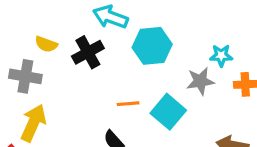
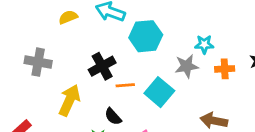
yellow semicircle: (46, 44) -> (68, 17), moved, turned 138
black cross: (88, 52) -> (102, 66), moved
yellow arrow: (33, 123) -> (69, 100), moved

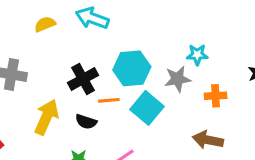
cyan hexagon: (146, 36) -> (132, 68), moved
orange cross: (225, 69) -> (216, 96), moved
black semicircle: (113, 117) -> (86, 122), moved, turned -30

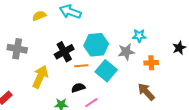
black semicircle: (86, 122) -> (78, 88), moved, turned 144
brown arrow: (208, 140) -> (146, 92), turned 36

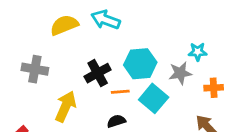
yellow semicircle: (39, 16) -> (64, 25), size x1.5

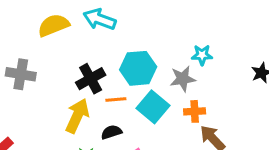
orange cross: (214, 88) -> (195, 111), moved
yellow arrow: (66, 106) -> (77, 116), moved

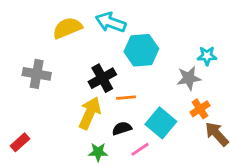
cyan hexagon: (138, 68) -> (141, 50), moved
cyan square: (153, 107) -> (161, 123), moved
orange cross: (195, 111) -> (200, 109), turned -30

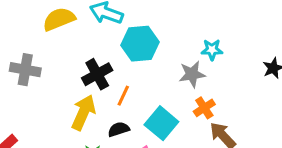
orange line: (126, 98) -> (123, 96), turned -60

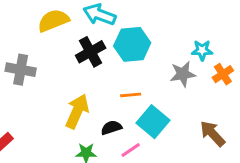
black cross: (97, 74) -> (91, 52), moved
orange line: (123, 96) -> (131, 95), moved, turned 60
orange cross: (204, 108) -> (223, 74), moved

